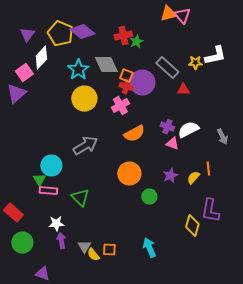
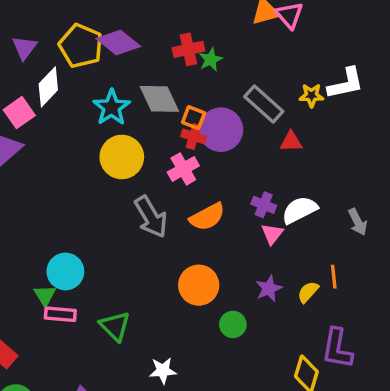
pink triangle: (172, 144) -> (272, 234), turned 48
gray arrow: (85, 146) -> (151, 217), moved, turned 90
white star: (56, 224) -> (163, 371), moved

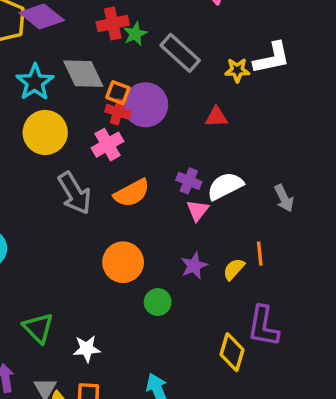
gray rectangle: (264, 104) -> (180, 53), moved
green triangle: (115, 326) -> (38, 328), moved

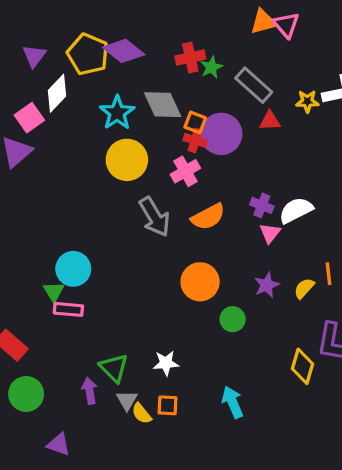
red triangle: (216, 117) -> (270, 121), moved
green triangle: (38, 328) -> (114, 368), moved

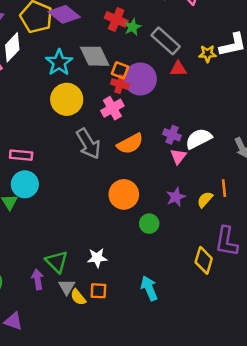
red cross: (190, 57) -> (116, 19), turned 35
pink rectangle: (68, 309) -> (21, 155), moved

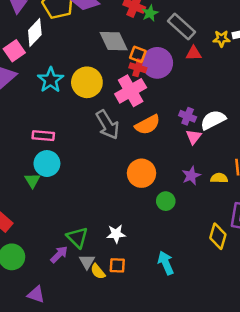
cyan star: (59, 63) -> (51, 80), moved
pink cross: (112, 108) -> (131, 91), size x1.4
yellow semicircle: (205, 200) -> (219, 178), turned 49
purple arrow: (38, 279) -> (59, 254), turned 54

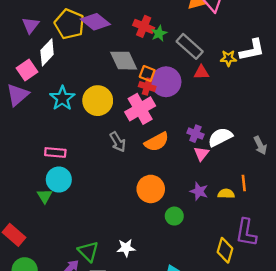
gray arrow: (108, 125) -> (118, 142), size x0.7
purple star: (191, 176) -> (199, 191), turned -30

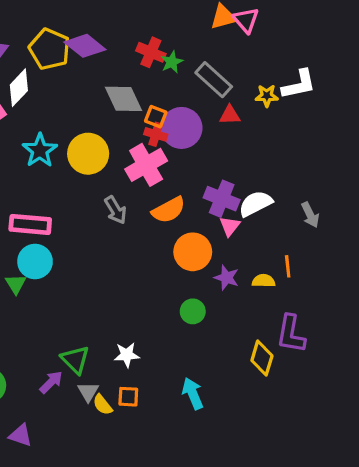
purple cross: (195, 134) -> (222, 199), size x1.5
pink rectangle: (55, 152) -> (30, 224), size x1.4
orange circle: (151, 189) -> (193, 252), moved

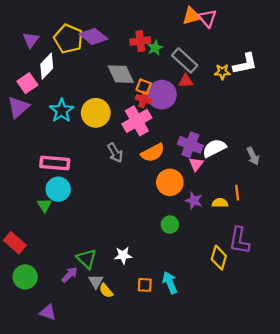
red cross: (151, 52) -> (140, 41), turned -30
red triangle: (230, 115) -> (186, 81), moved
orange square: (128, 397) -> (145, 285), moved

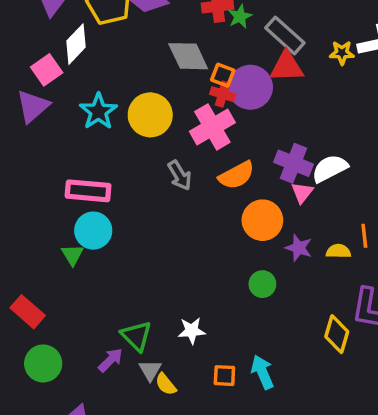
red triangle: (186, 81) -> (287, 67), size x1.5

